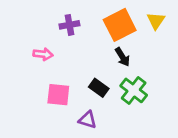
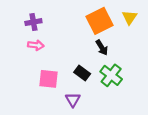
purple cross: (69, 25) -> (33, 22), moved
purple triangle: (88, 120) -> (73, 100), turned 42

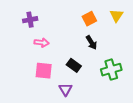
orange square: (100, 21) -> (89, 19), size x0.6
pink arrow: (36, 45) -> (42, 43), moved
green cross: (111, 75) -> (111, 70), moved, turned 36

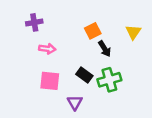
yellow triangle: (116, 15) -> (133, 32), moved
orange square: (89, 19) -> (93, 31), moved
green cross: (111, 70) -> (109, 80), moved

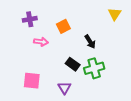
orange square: (93, 31) -> (63, 26), moved
yellow triangle: (133, 32) -> (115, 14), moved
pink square: (50, 81) -> (32, 81), moved

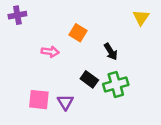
purple cross: (30, 19) -> (17, 15), moved
orange square: (63, 26) -> (78, 33), turned -32
purple triangle: (64, 88) -> (65, 102), moved

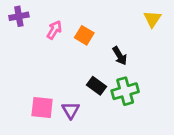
pink arrow: (50, 52) -> (54, 30), moved, turned -66

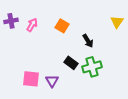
purple cross: (19, 16) -> (11, 21), moved
yellow triangle: (152, 19) -> (117, 22), moved
pink arrow: (54, 30) -> (32, 25), moved

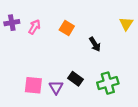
black rectangle: (71, 63) -> (75, 79), moved
green cross: (92, 67) -> (108, 83), moved

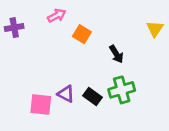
pink arrow: (34, 27) -> (57, 16), moved, turned 32
green cross: (108, 83) -> (122, 90), moved
purple triangle: (56, 87) -> (66, 94), moved, turned -32

